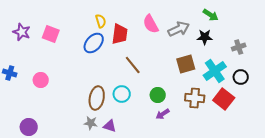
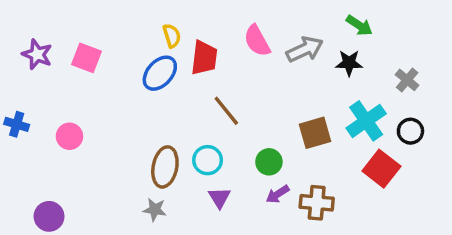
gray cross: (239, 47) -> (407, 80), turned -32
brown square: (186, 64) -> (315, 133), moved
brown cross: (195, 98) -> (317, 203), moved
purple triangle: (110, 126) -> (220, 198), moved, turned 40

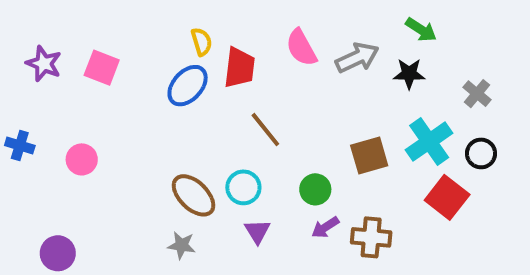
brown ellipse: (165, 167) -> (194, 195), turned -57

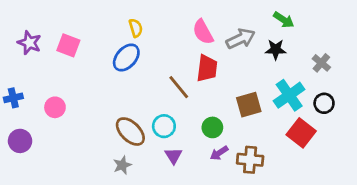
red trapezoid: (239, 68) -> (207, 68), moved
blue cross: (20, 145) -> (13, 98), turned -30
gray star: (182, 245) -> (122, 165), turned -30
purple circle: (58, 253) -> (20, 141), moved

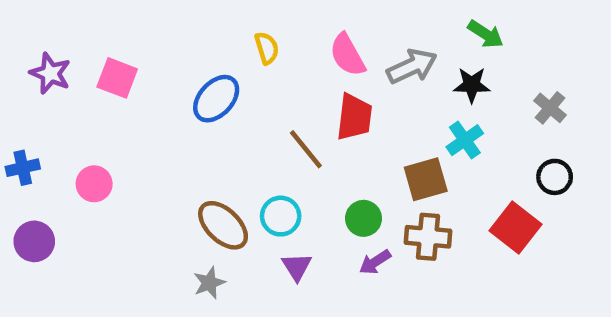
yellow semicircle: (136, 28) -> (267, 48), moved
cyan cross: (289, 95) -> (465, 140), moved, size x0.7
brown cross: (250, 160) -> (428, 237), moved

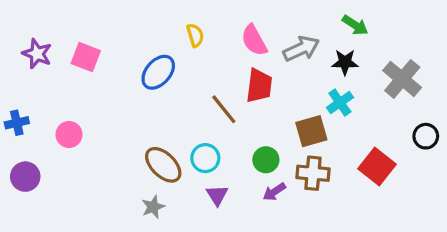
gray cross: (550, 108) -> (402, 79), size x1.6
black circle: (555, 177) -> (426, 136), moved

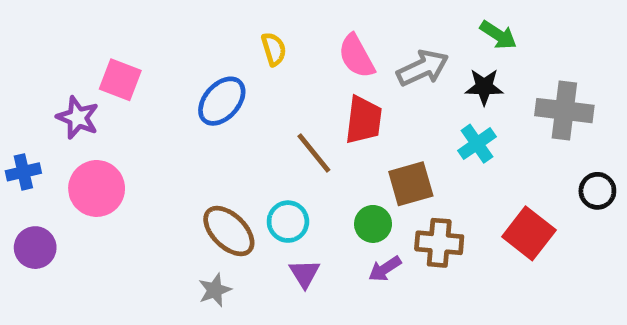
purple star: (37, 54) -> (78, 118), moved
gray cross: (402, 79) -> (564, 111), turned -33
brown square: (311, 131) -> (411, 184), moved
pink circle: (69, 135) -> (97, 188), size x1.5

